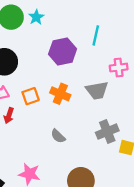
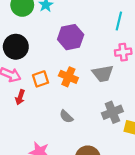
cyan line: (96, 35) -> (119, 21), moved

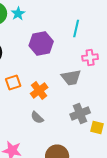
cyan line: (119, 21) -> (76, 28), moved
orange cross: (68, 77) -> (39, 90), moved, turned 30

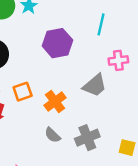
gray trapezoid: (71, 78) -> (95, 85), turned -30
gray cross: (80, 114) -> (87, 138), moved

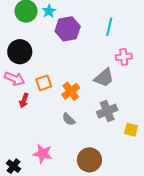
purple hexagon: (57, 43) -> (68, 29), moved
gray cross: (87, 138) -> (107, 111), moved

